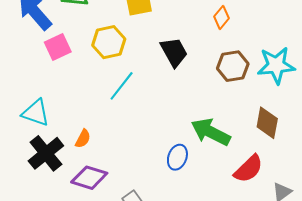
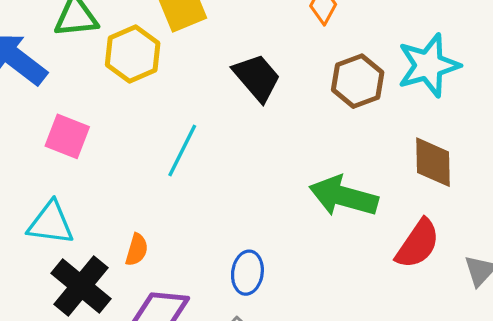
yellow hexagon: (109, 42) -> (133, 54), moved
pink square: (58, 47) -> (67, 136), moved, turned -32
blue ellipse: (177, 157) -> (247, 273), moved

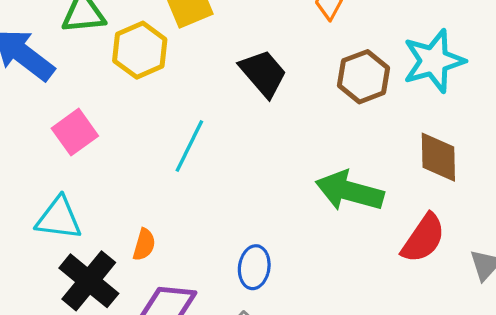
pink square: (67, 136) -> (75, 132), turned 33

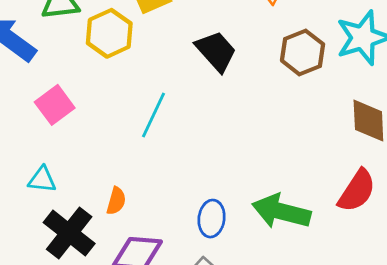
green arrow: (350, 191) -> (281, 211), moved
cyan triangle: (59, 218) -> (42, 180), size x0.7

